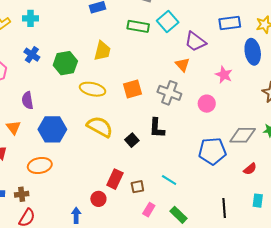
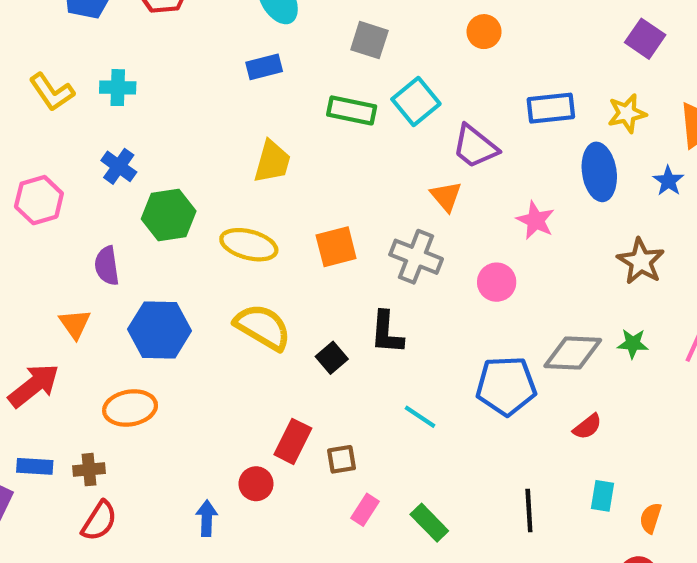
green hexagon: (65, 63) -> (169, 215), moved
cyan line: (169, 180) -> (420, 417), moved

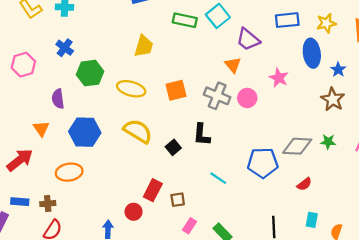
blue star: (668, 181) -> (338, 70), moved
pink circle: (497, 282) -> (247, 98), moved

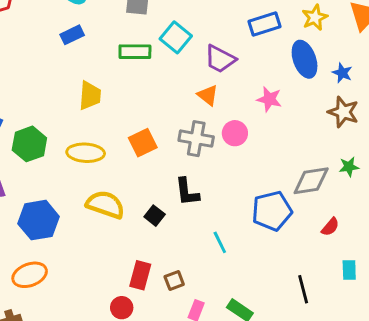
cyan line: (218, 178) -> (220, 242), turned 42

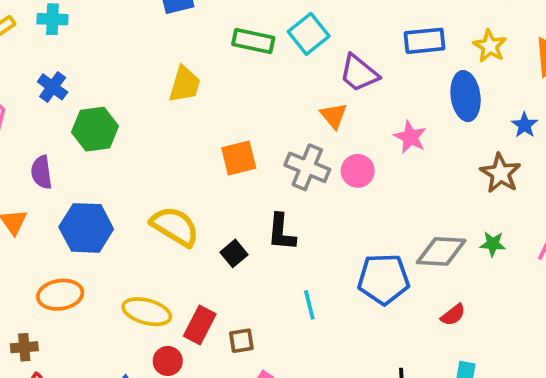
yellow star: (315, 17) -> (490, 46), turned -30
blue star: (342, 73) -> (524, 125), moved
yellow ellipse: (86, 153) -> (147, 312), moved

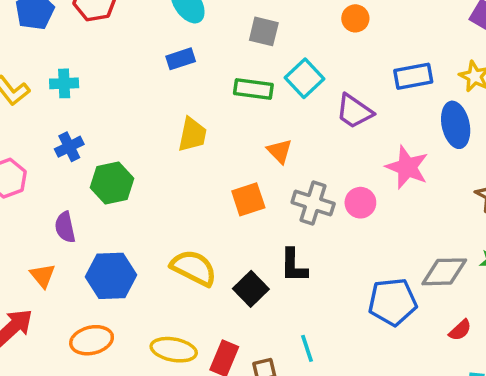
blue cross: (53, 87) -> (69, 147), turned 32
orange triangle: (334, 116) -> (280, 151), moved
pink star: (410, 137) -> (407, 167), size x1.4
black square: (234, 253) -> (251, 289), size x1.4
cyan line: (309, 305) -> (307, 348), moved

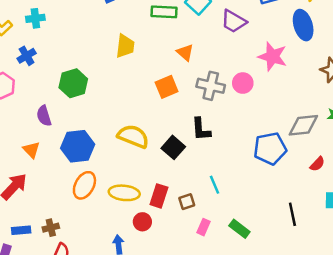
blue cross: (69, 147) -> (27, 56), moved
orange ellipse: (92, 340) -> (84, 185), moved, turned -44

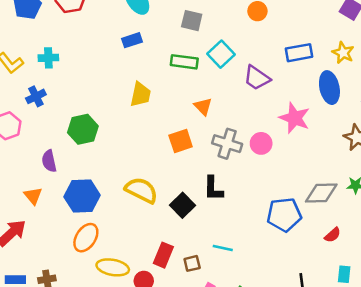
cyan line: (215, 185) -> (223, 248), turned -60
yellow ellipse: (124, 193) -> (113, 267), moved

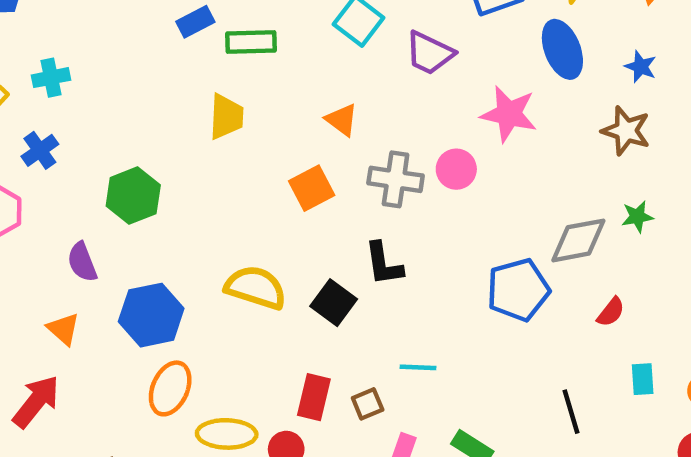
green rectangle: (184, 62) -> (251, 42), moved

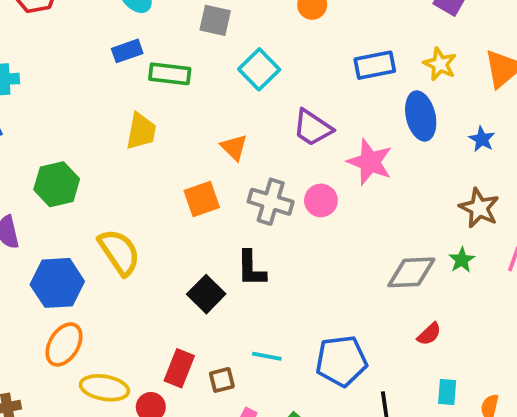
purple trapezoid: (430, 53) -> (313, 128), moved
brown star: (626, 131) -> (479, 208), moved
green star: (637, 217) -> (462, 260), turned -30
yellow semicircle: (256, 288) -> (119, 252), moved, turned 30
blue pentagon: (518, 290) -> (341, 361), moved

